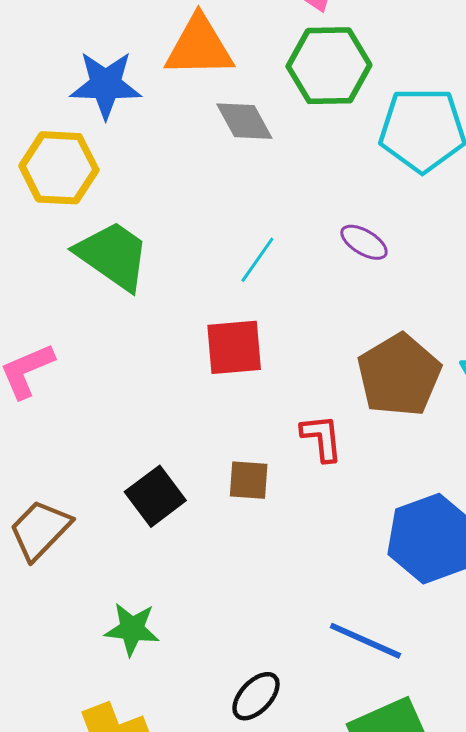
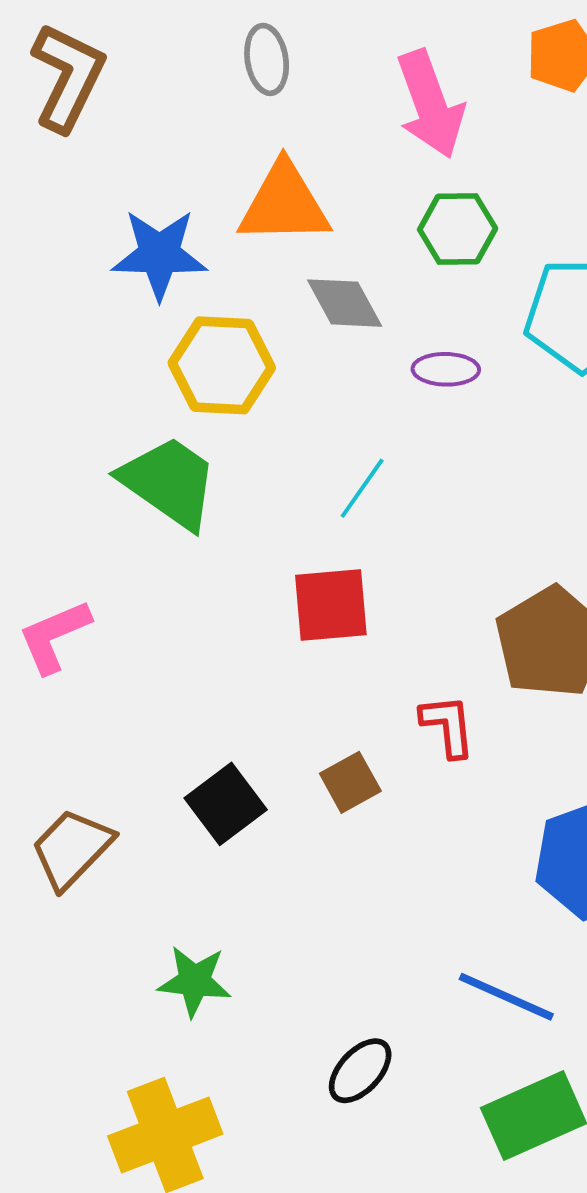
green hexagon: (329, 66) -> (458, 229), size x0.7
yellow hexagon: (59, 168) -> (222, 365), moved
purple ellipse: (364, 242) -> (446, 369), moved, turned -30
brown square: (249, 480) -> (350, 782), turned -33

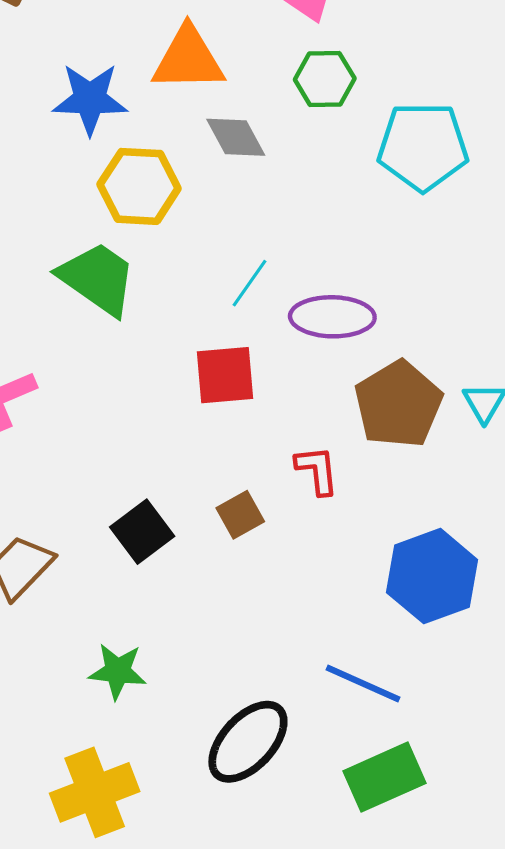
purple ellipse: (446, 369) -> (332, 317), moved, size x1.6
black ellipse: (360, 1071) -> (248, 742), size x1.6

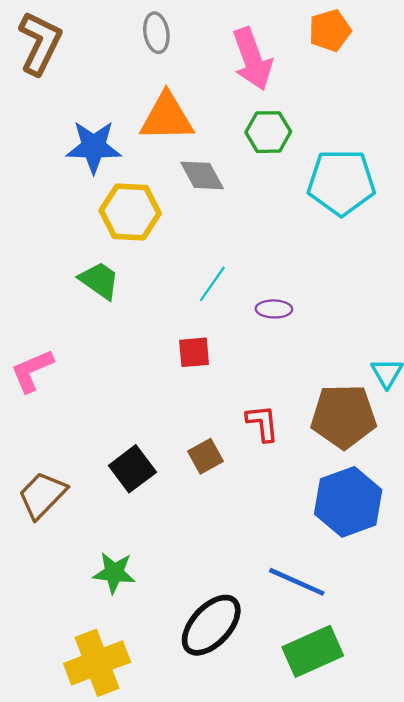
green trapezoid: (98, 278) -> (99, 280), size x0.7
purple ellipse: (332, 317) -> (274, 309), size x0.6
red square: (225, 375) -> (194, 352), size x0.7
brown pentagon: (398, 404) -> (344, 416), moved, turned 30

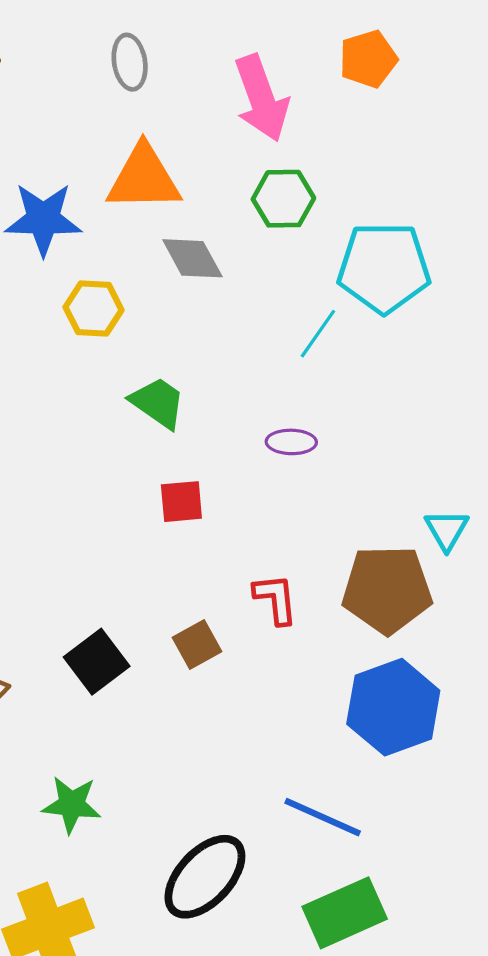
yellow hexagon: (130, 212) -> (94, 309), size x0.7
green trapezoid: (99, 280) -> (158, 403), moved
cyan line: (212, 284) -> (318, 334), moved

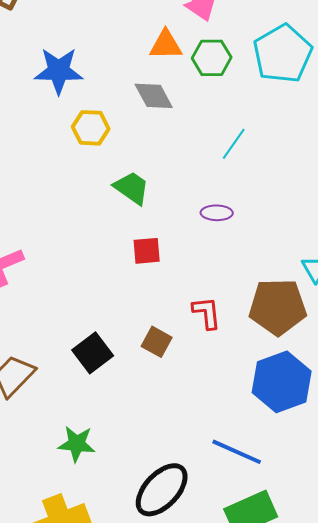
orange triangle: (144, 178) -> (166, 45), moved, size x0.7
cyan pentagon: (384, 268) -> (283, 54), moved, turned -30
brown square: (197, 644) -> (157, 342), turned -32

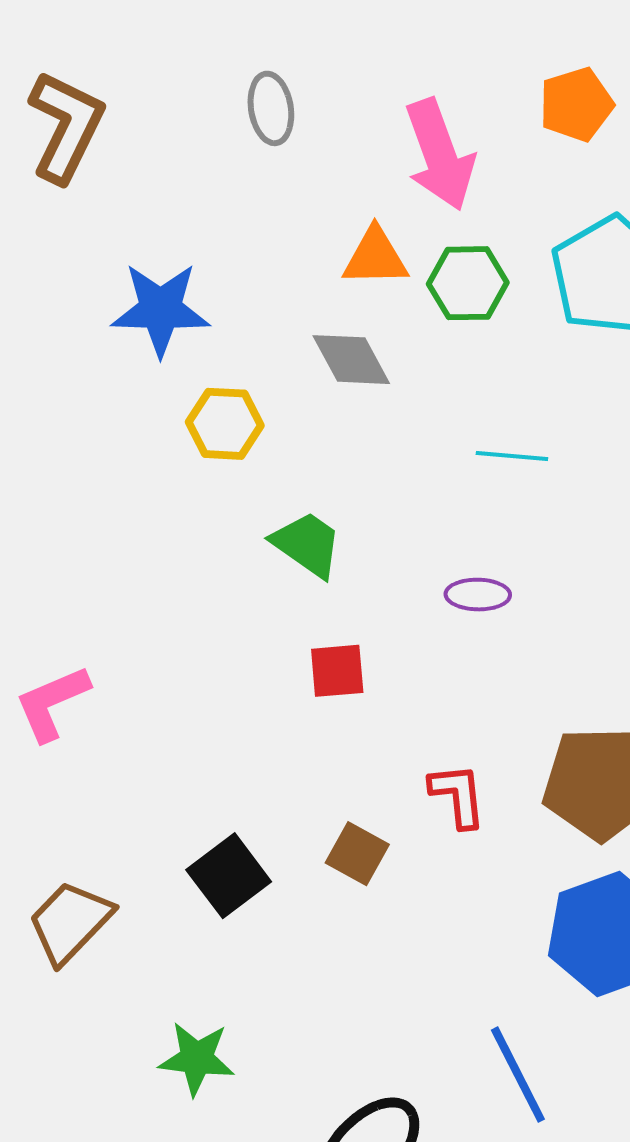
cyan line: (234, 144) -> (512, 456), turned 60
blue line: (237, 452) -> (518, 1075), turned 39

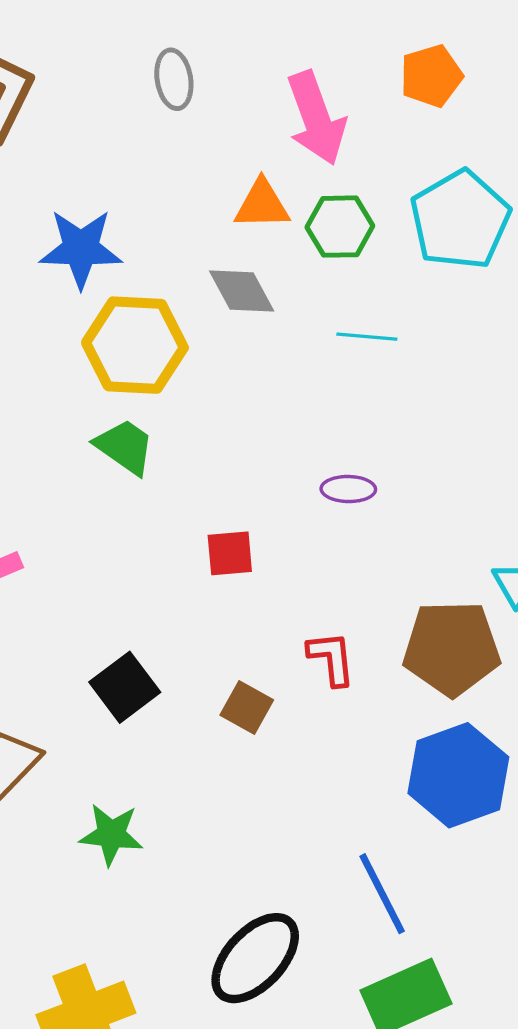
yellow hexagon: (225, 424) -> (135, 345), size x1.6
cyan line: (512, 456) -> (367, 337), moved
green trapezoid: (307, 544) -> (125, 447), moved
black square: (229, 876) -> (125, 687), moved
green star: (197, 1058) -> (111, 834), moved

